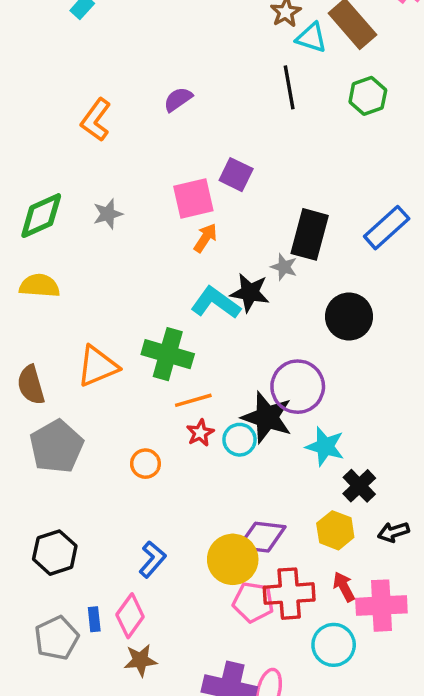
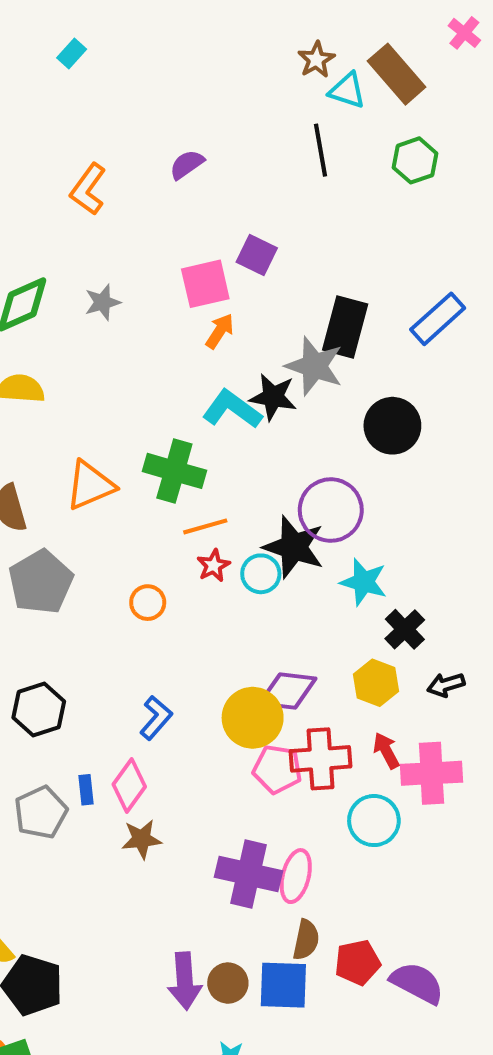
gray star: (284, 267) -> (314, 366), size x1.8

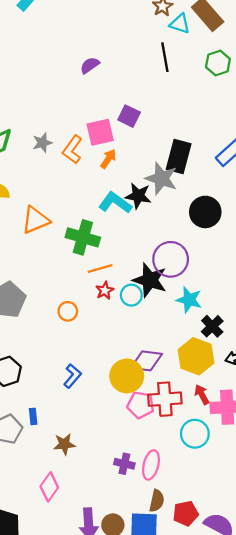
orange L-shape: (88, 189) -> (72, 150), moved
orange triangle: (90, 485) -> (35, 220), moved
yellow hexagon: (376, 683) -> (196, 356), size x1.4
pink diamond: (129, 786) -> (49, 487), moved
purple cross: (248, 874) -> (124, 464), size x0.6

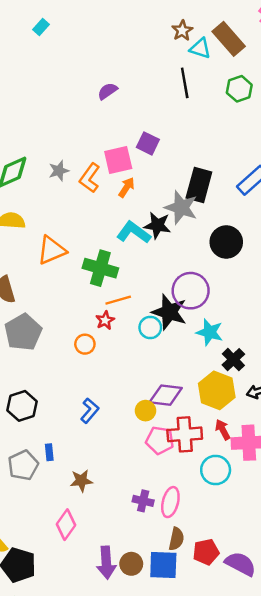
red star: (105, 291) -> (105, 320), moved
yellow circle: (127, 376) -> (145, 411), size x0.6

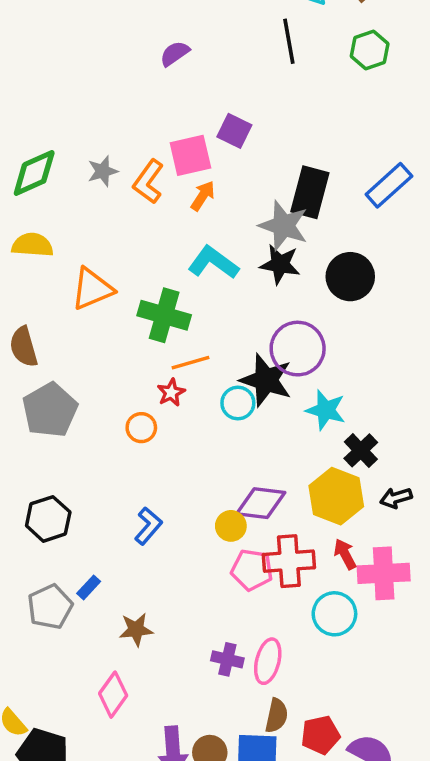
black star: (157, 225) -> (280, 264), moved
blue rectangle: (49, 452) -> (89, 587), turned 49

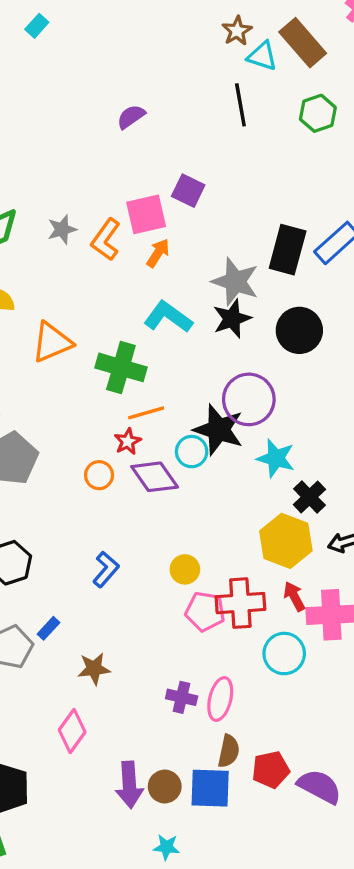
black rectangle: (310, 192) -> (288, 250), moved
black star: (280, 264) -> (232, 319), turned -30
purple diamond: (261, 503) -> (155, 477), moved, turned 48

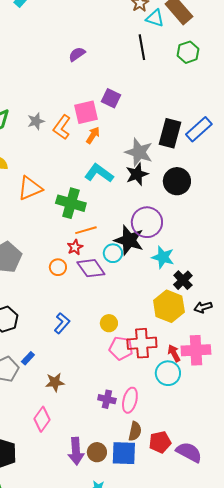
red arrow: (294, 596) -> (174, 353), moved

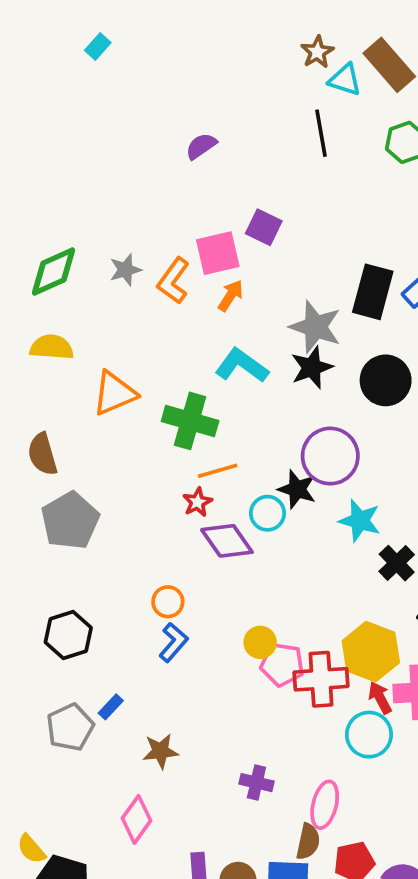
black star: (129, 240) -> (297, 489), size x0.7
orange circle: (58, 267) -> (168, 602), moved
yellow hexagon: (169, 306) -> (371, 652), moved
pink pentagon: (121, 348) -> (282, 664), moved
pink ellipse: (130, 400) -> (325, 805), moved

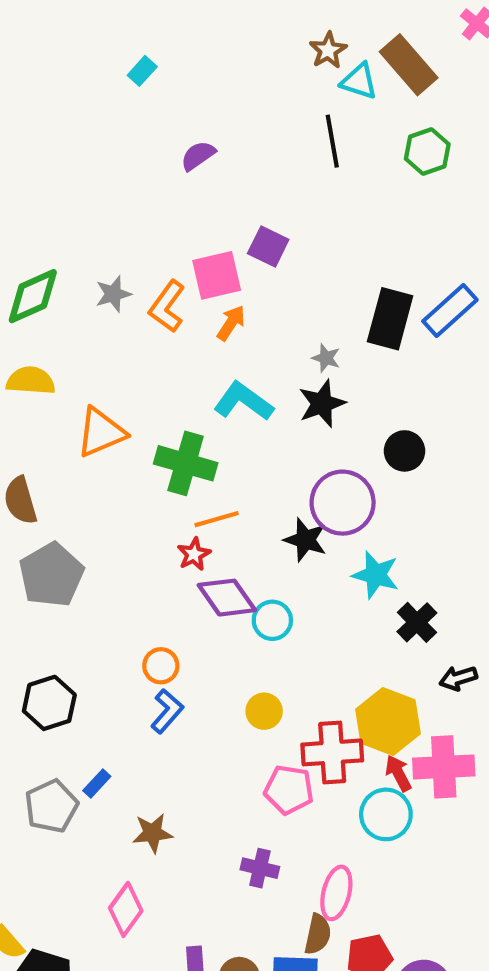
cyan rectangle: (98, 46) -> (142, 71), moved
gray star: (315, 327) -> (326, 358), size x0.5
black circle: (386, 380) -> (405, 451), moved, size x0.7
cyan circle: (267, 513) -> (272, 620), moved
pink pentagon: (282, 664) -> (289, 790), moved

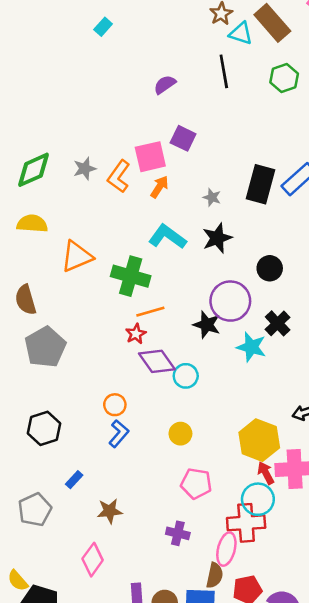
purple semicircle: (198, 156) -> (165, 85), moved
gray star: (326, 358) -> (212, 197), moved
black cross: (417, 622) -> (278, 323), moved
red cross: (332, 752) -> (246, 523), moved
gray pentagon: (51, 806) -> (35, 510), moved

